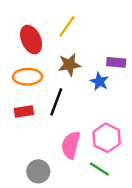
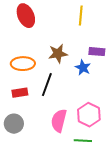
yellow line: (67, 26) -> (81, 16), moved, turned -30
red ellipse: (31, 40) -> (26, 16), moved
green line: (99, 169) -> (83, 141), turned -30
gray circle: (38, 171) -> (14, 124), moved

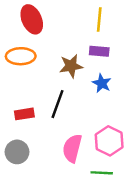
purple rectangle: (97, 52) -> (99, 51), moved
orange ellipse: (23, 64) -> (21, 56), moved

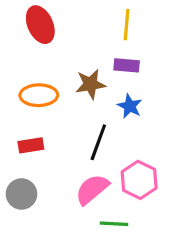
orange ellipse: (21, 56) -> (39, 95), moved
black line: (58, 104) -> (98, 142), moved
pink semicircle: (72, 148) -> (92, 189), turned 36
green line: (102, 173) -> (114, 224), moved

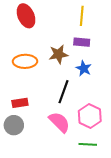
red rectangle: (31, 145) -> (20, 103), moved
pink semicircle: (92, 189) -> (59, 122), turned 85
green line: (114, 224) -> (88, 144), moved

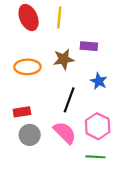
yellow line: (82, 16) -> (59, 18), moved
blue star: (84, 68) -> (99, 81), moved
gray circle: (14, 125) -> (30, 135), moved

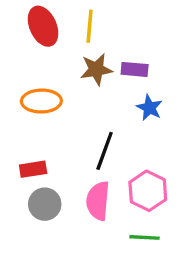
brown star: (64, 59) -> (96, 69), moved
blue star: (99, 81) -> (149, 108), moved
pink semicircle: (65, 133) -> (98, 201), turned -130

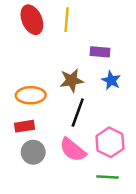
brown star: (96, 69) -> (72, 80), moved
orange ellipse: (41, 101) -> (31, 95), moved
pink semicircle: (98, 201) -> (73, 150), turned -56

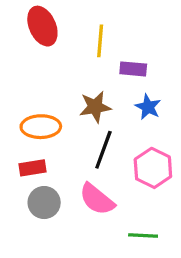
yellow line: (67, 20) -> (100, 41), moved
pink hexagon: (110, 142) -> (153, 168), moved

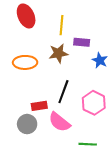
brown star: (95, 107) -> (58, 53), moved
blue star: (148, 107) -> (100, 60), moved
orange ellipse: (41, 127) -> (25, 62), moved
red rectangle: (33, 168) -> (39, 106), moved

